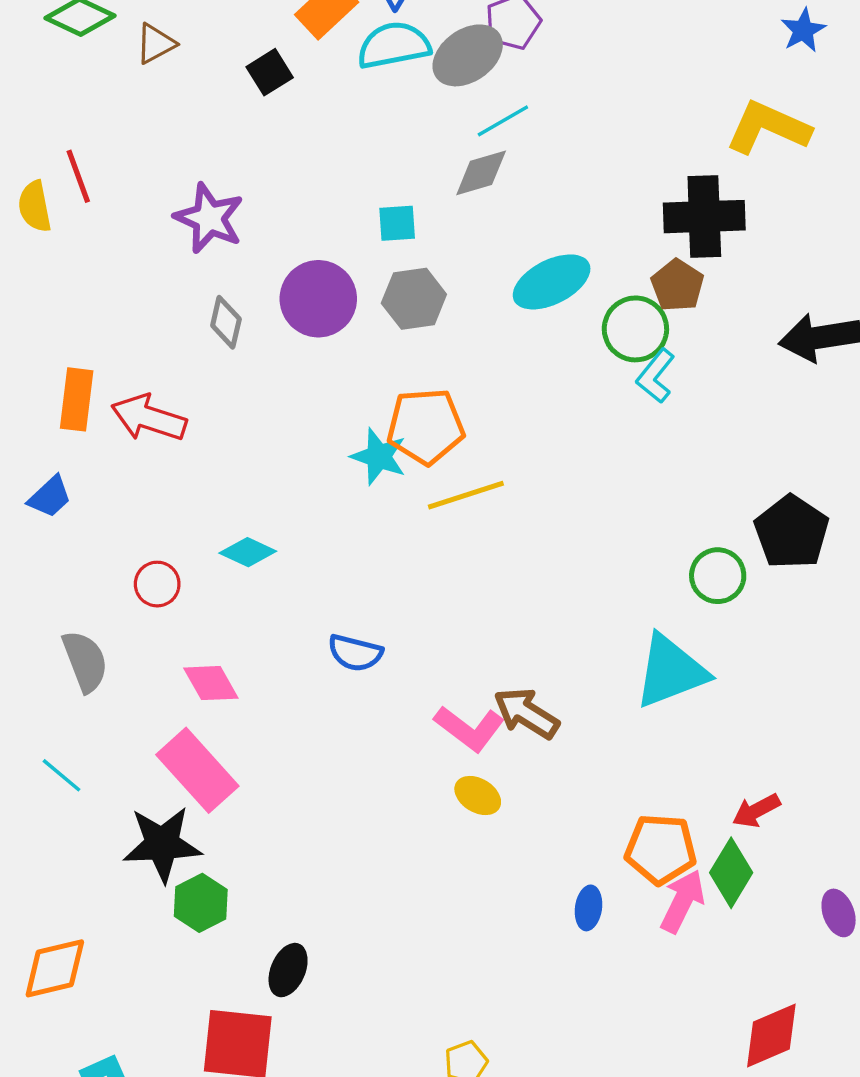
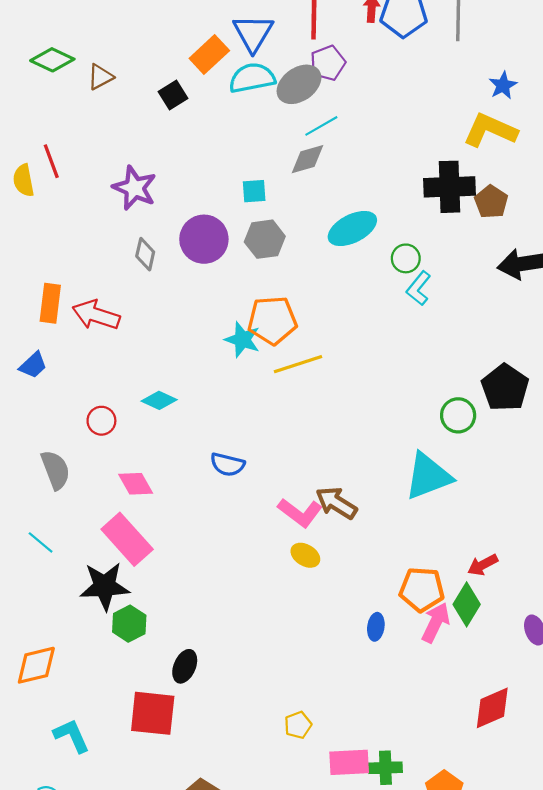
blue star: (803, 30) -> (503, 85), moved
brown pentagon: (677, 285) -> (491, 202), moved
green circle: (635, 329) -> (406, 258), size x0.7

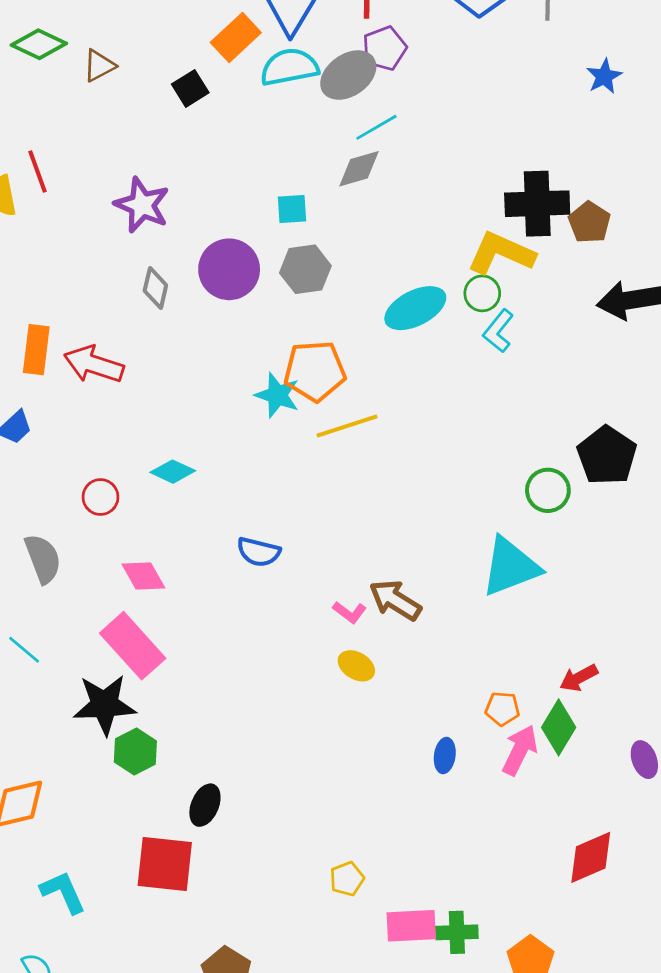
yellow L-shape: (490, 130) -> (501, 253), moved
cyan ellipse: (352, 228) -> (415, 308), moved
pink L-shape: (300, 513) -> (350, 612), size x0.6
orange pentagon: (422, 589) -> (502, 709), size x0.6

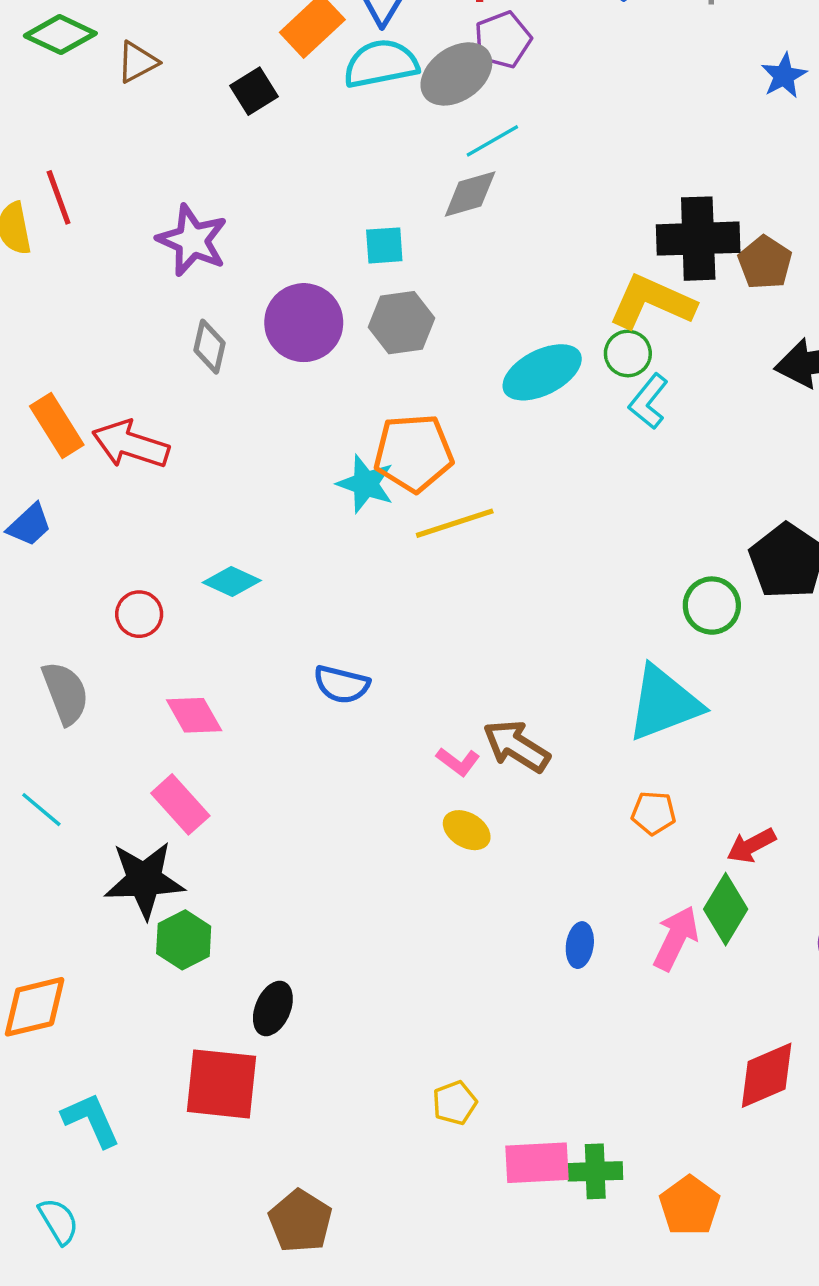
orange rectangle: (36, 350) -> (57, 425), turned -39
pink rectangle: (133, 646) -> (180, 804), size x0.7
orange pentagon: (502, 709) -> (654, 813), moved

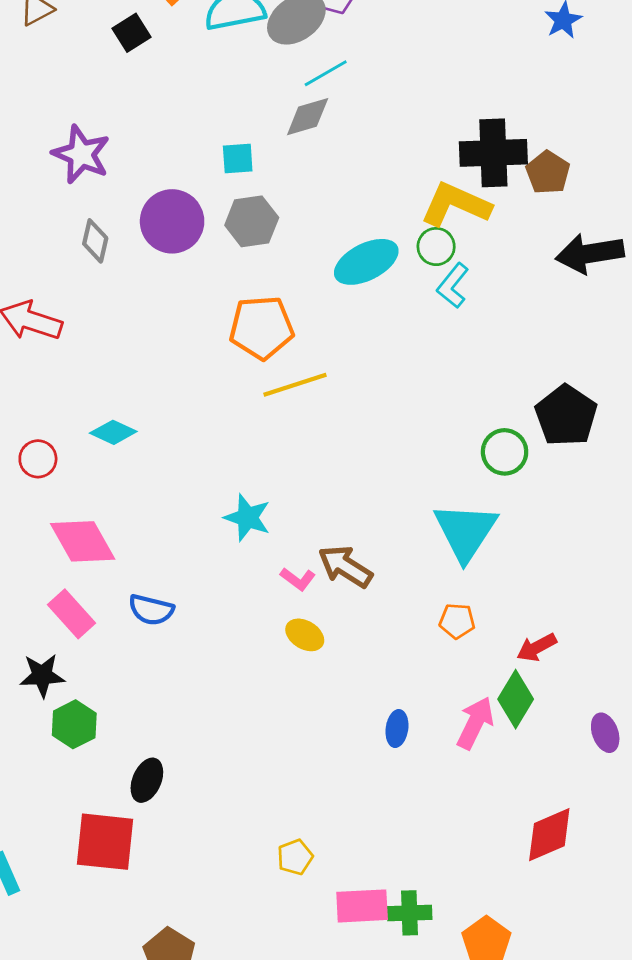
cyan star: (365, 484) -> (247, 518), moved
blue semicircle: (341, 684) -> (151, 610), moved
cyan triangle: (664, 703) -> (465, 532), turned -36
pink diamond: (194, 715) -> (83, 541), size x1.4
black star: (144, 880) -> (42, 675), size x0.7

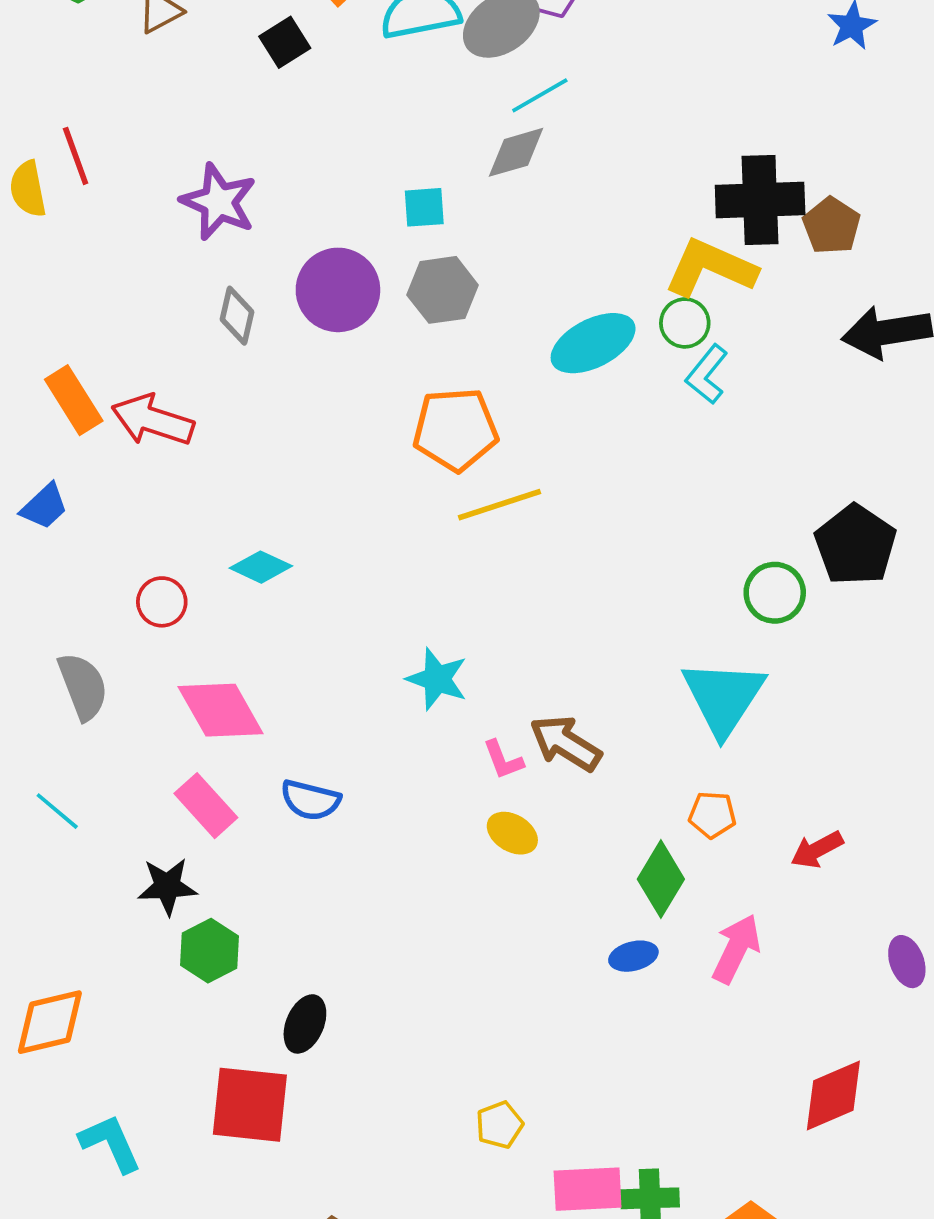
pink L-shape: (298, 579) -> (503, 760), turned 32
green diamond: (516, 699) -> (661, 879), moved
blue ellipse: (397, 729) -> (633, 956), turned 68

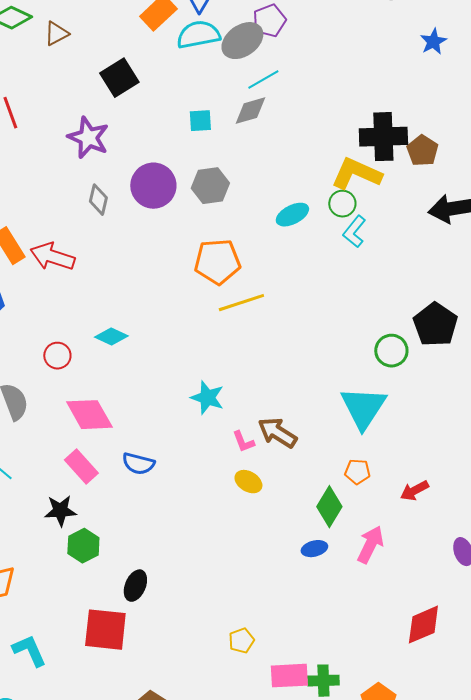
black square: (285, 42) -> (119, 78), moved, size x1.4
cyan square: (424, 207) -> (200, 121), moved
cyan ellipse: (593, 343) -> (292, 215), size x0.7

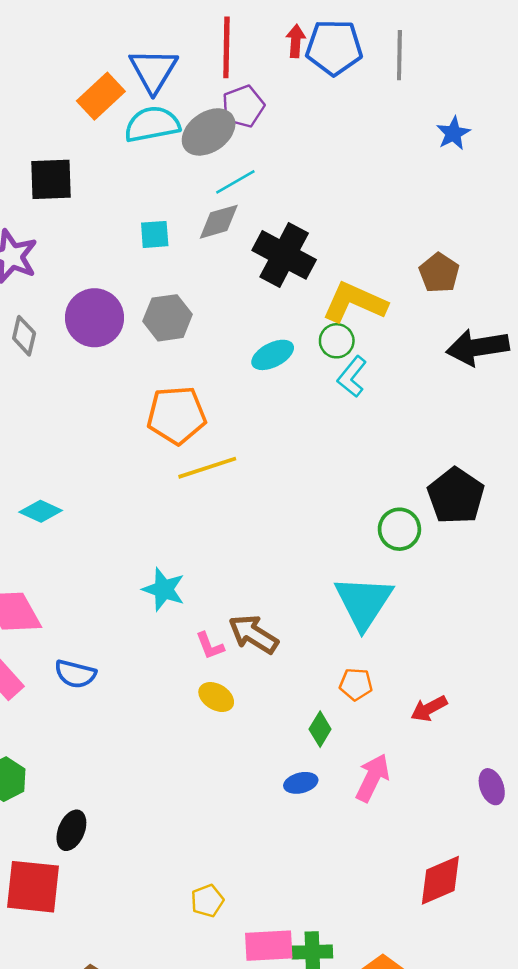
black square: (119, 78) -> (51, 179), turned 30
black cross: (383, 137) -> (284, 255), moved, turned 30
green diamond: (329, 507) -> (320, 729), size x0.7

